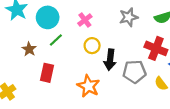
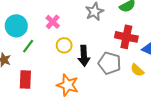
gray pentagon: (134, 72) -> (110, 63), turned 30

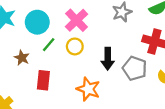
pink cross: (53, 22) -> (77, 20), size x1.5
yellow circle: (64, 45) -> (75, 46), moved

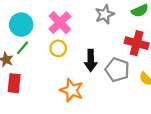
green line: (49, 45) -> (23, 48), moved
red rectangle: (43, 80) -> (14, 83), moved

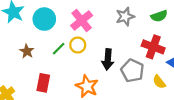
green line: (23, 48) -> (59, 49), moved
red rectangle: (14, 83) -> (43, 83), moved

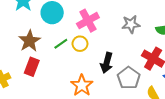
brown star: (27, 51) -> (29, 41), size x1.5
red rectangle: (43, 83) -> (32, 67), moved

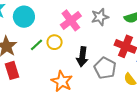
pink cross: (88, 21) -> (71, 20), moved
red rectangle: (32, 67) -> (12, 70), turned -30

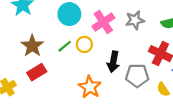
cyan circle: (24, 17) -> (69, 14), moved
gray pentagon: (105, 68) -> (137, 76), turned -30
red rectangle: (12, 70) -> (37, 72), turned 72

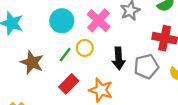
red rectangle: (37, 72) -> (69, 84), moved

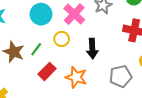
green line: (65, 55) -> (36, 49), moved
gray pentagon: (146, 66) -> (121, 76), moved

